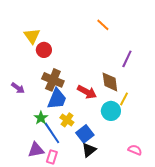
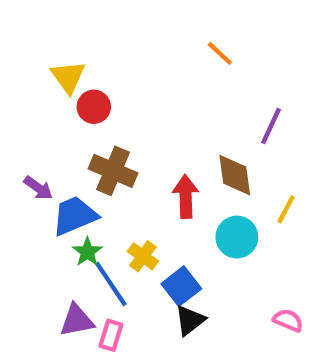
red arrow: (87, 92) -> (186, 196), turned -120
blue trapezoid: (57, 99) -> (75, 216), moved, turned -135
yellow line: (124, 99) -> (286, 209), moved

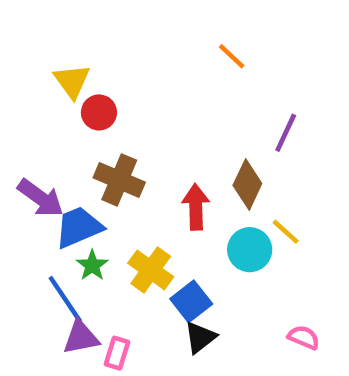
brown diamond: (235, 175) -> (247, 184), turned 33
purple arrow: (38, 188) -> (40, 198), size x1.5
yellow line: (286, 209) -> (286, 232), moved, turned -76
yellow cross: (143, 256) -> (151, 270), size x1.4
blue line: (111, 284) -> (65, 299), moved

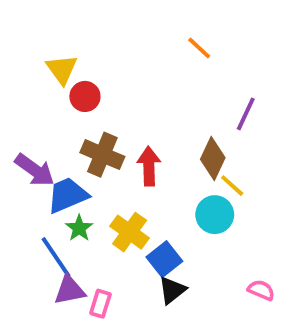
red arrow: (196, 207) -> (149, 166), moved
yellow line: (286, 232) -> (232, 186), moved

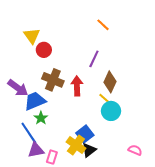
purple line: (246, 114) -> (94, 59), moved
yellow line: (232, 186) -> (105, 99), moved
yellow cross: (130, 232) -> (76, 145), moved

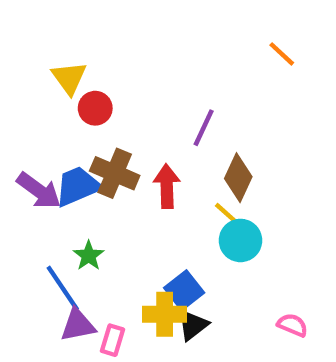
orange line: (103, 25) -> (282, 54), moved
blue trapezoid: (35, 101) -> (78, 186), moved
yellow cross: (76, 145) -> (165, 314), turned -36

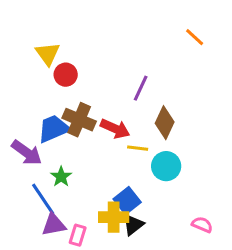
red arrow: (167, 186) -> (115, 129), turned 116
purple arrow: (39, 191) -> (27, 153), moved
yellow line: (227, 214) -> (138, 148), moved, turned -35

